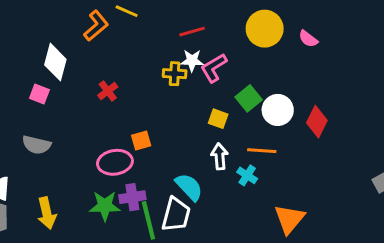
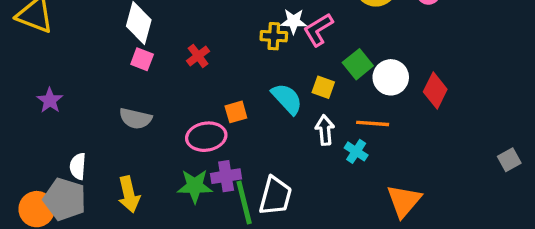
pink square: (39, 94) -> (142, 59), moved
gray semicircle: (37, 145) -> (135, 119), moved
cyan semicircle: (189, 187) -> (287, 99), moved

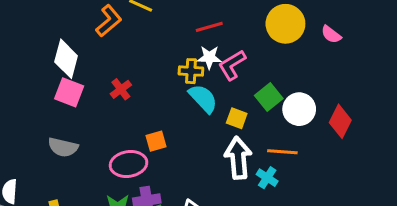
pink square: (142, 59) -> (69, 92), size x1.4
cyan semicircle: (287, 99) -> (203, 98), moved
white arrow: (325, 130) -> (238, 158), size x1.5

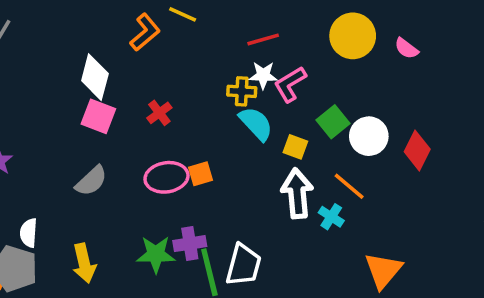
gray semicircle: (63, 147) -> (91, 181), turned -56
orange line: (282, 152) -> (349, 186), turned 36
pink ellipse: (129, 164) -> (166, 177), moved

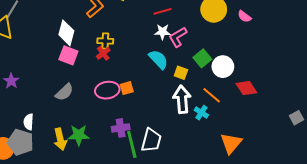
yellow cross: (242, 91) -> (105, 41), moved
red diamond: (417, 150) -> (246, 88), moved, turned -60
green star: (156, 254) -> (79, 135), moved

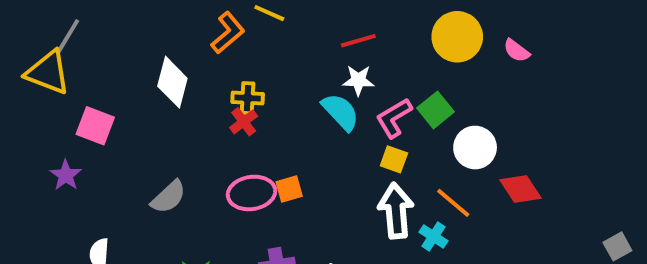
pink L-shape: (178, 37) -> (394, 118), moved
pink square: (68, 55) -> (95, 126), moved
green square: (202, 58) -> (435, 110), moved
cyan semicircle: (158, 59) -> (341, 112), moved

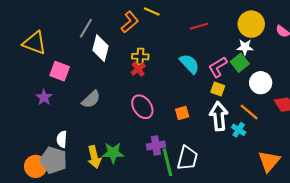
gray line: (68, 37) -> (86, 28), moved
white star: (358, 80) -> (245, 47), moved
orange square: (289, 189) -> (182, 113), moved
pink ellipse: (252, 193) -> (142, 107), turned 65
gray semicircle: (168, 197) -> (91, 99), moved

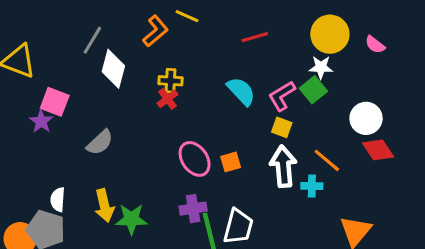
white circle: (261, 83) -> (366, 118), moved
purple star: (44, 97) -> (41, 121), moved
pink ellipse: (142, 107) -> (195, 159), moved
cyan cross: (239, 130) -> (312, 186), turned -32
yellow arrow: (94, 157) -> (104, 206), moved

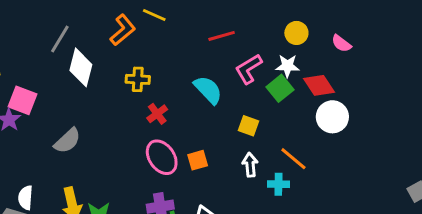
yellow circle: (330, 34) -> (296, 33), size x0.6
pink L-shape: (282, 96) -> (249, 69), moved
red cross: (168, 99) -> (157, 114), moved
red diamond: (378, 150) -> (319, 85), moved
white arrow: (283, 166) -> (250, 165), size x0.6

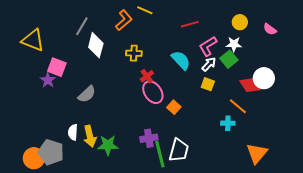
red diamond: (319, 85) -> (250, 85), moved
pink ellipse: (162, 157) -> (153, 92), moved
orange square: (198, 160) -> (174, 107), turned -32
white arrow: (250, 165) -> (209, 64), moved, turned 49
white semicircle: (25, 198) -> (73, 132), moved

